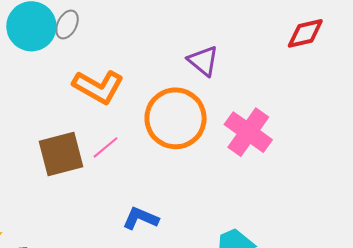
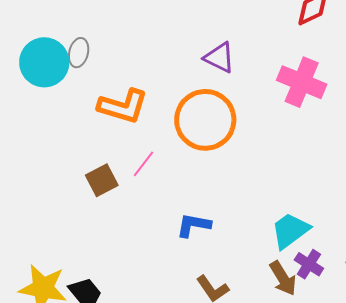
pink cross: (248, 132) -> (302, 82), moved
brown square: (61, 154) -> (102, 180), size x0.7

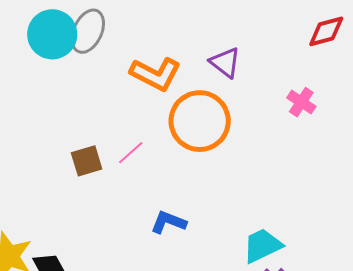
gray ellipse: (79, 53) -> (88, 31), size x1.5
pink cross: (302, 82) -> (301, 102), size x0.6
orange L-shape: (123, 106) -> (156, 74), moved

